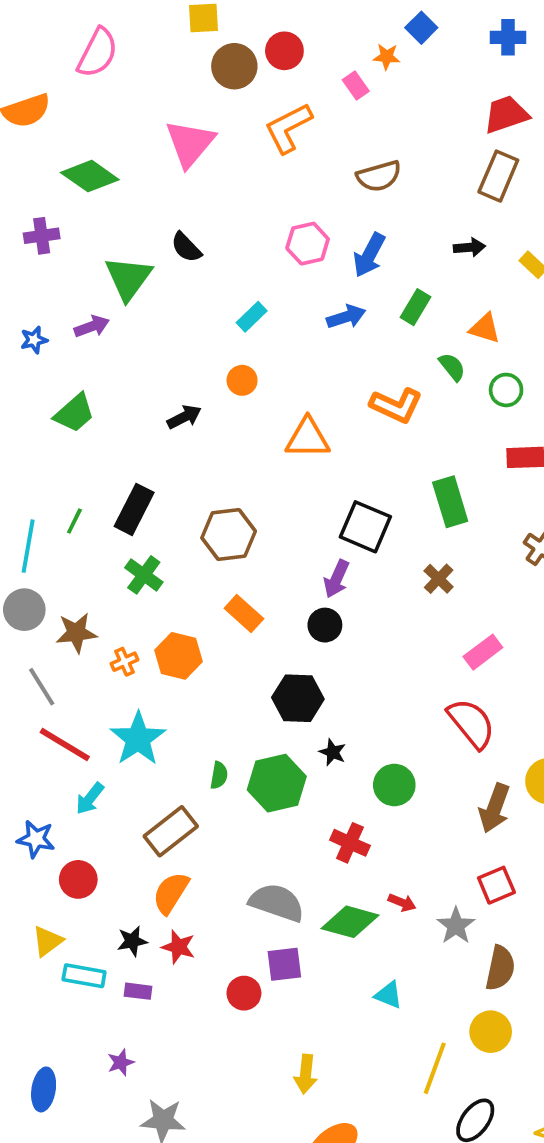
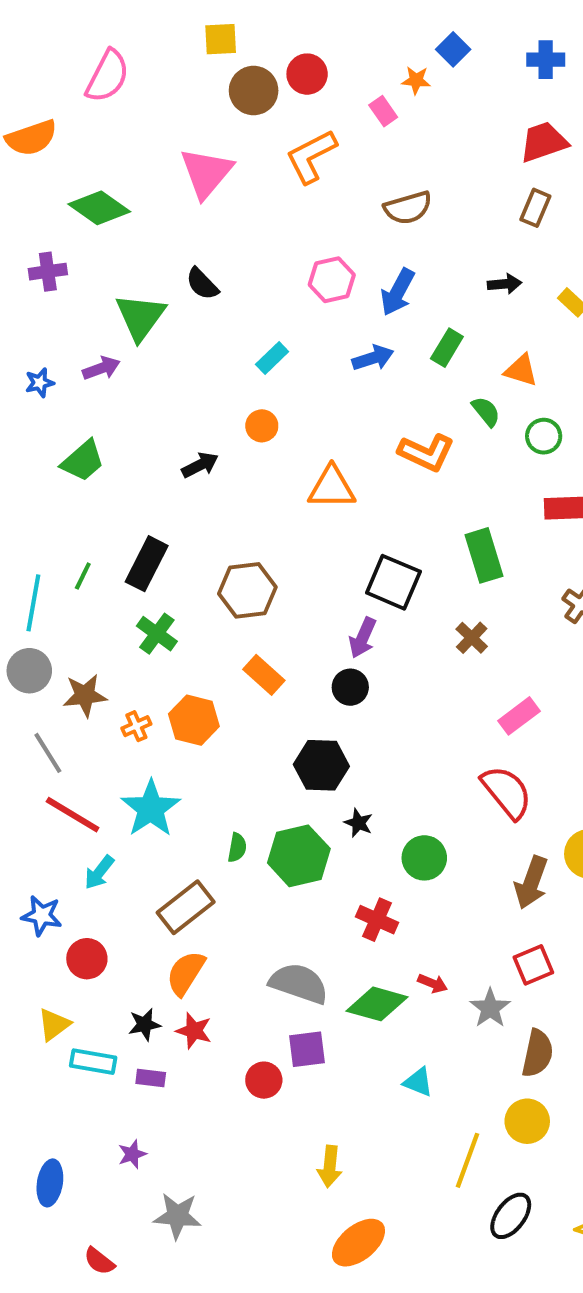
brown rectangle: (498, 176) -> (535, 208), size x0.7

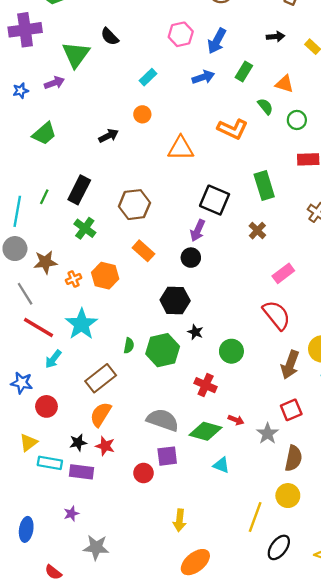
purple cross: (48, 272) -> (25, 30), size x1.6
purple rectangle: (151, 1078) -> (81, 472), size x1.5
cyan triangle: (418, 1082) -> (221, 465), moved

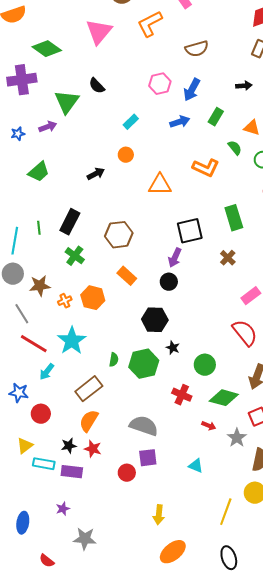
green line: (44, 197) -> (39, 228), turned -32
black square: (215, 200) -> (190, 231), turned -36
green diamond: (206, 431) -> (224, 398), moved
black ellipse: (279, 547) -> (229, 558), moved, turned -55

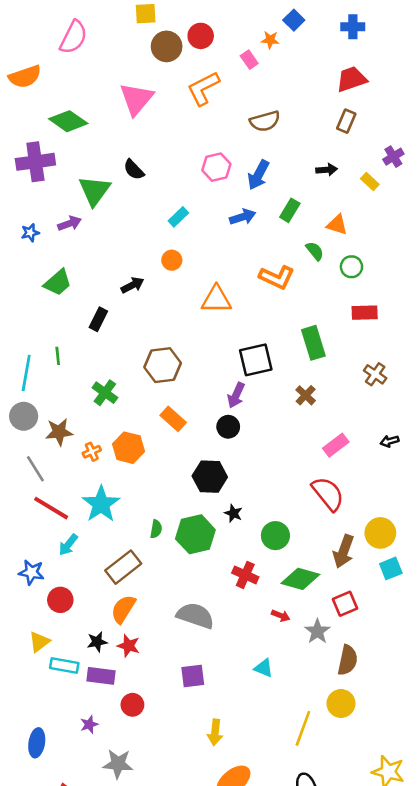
black rectangle: (70, 222) -> (98, 319), moved, size x0.7
purple square: (148, 458) -> (193, 676), moved
red circle: (127, 473) -> (132, 705), moved

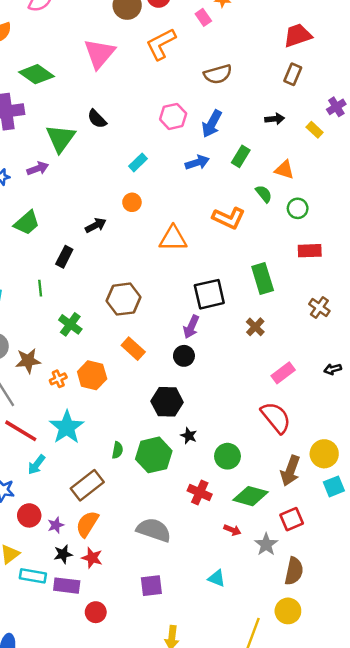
green line: (58, 356) -> (40, 288), moved
purple star: (89, 724) -> (56, 525), moved

